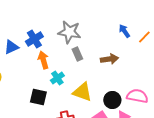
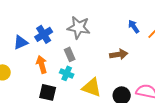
gray rectangle: (77, 54) -> (70, 54), moved
orange arrow: (43, 60) -> (42, 64), moved
cyan cross: (57, 78) -> (67, 73), turned -32

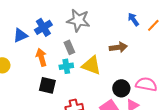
cyan cross: (67, 73) -> (66, 66), turned -32
yellow triangle: (92, 87) -> (91, 65), moved

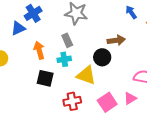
blue cross: (43, 27) -> (33, 13), moved
yellow triangle: (91, 65) -> (86, 75), moved
black circle: (121, 88) -> (102, 57), moved

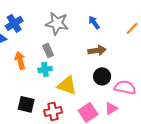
blue arrow: (131, 12) -> (94, 22), moved
black circle: (102, 57) -> (102, 76), moved
black square: (45, 78) -> (26, 104), moved

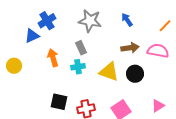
yellow triangle: (67, 85) -> (109, 72), moved
pink semicircle: (125, 87) -> (158, 51), moved
pink triangle: (111, 108) -> (158, 106), moved

